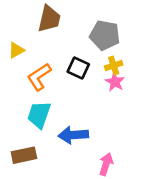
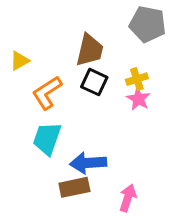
brown trapezoid: (49, 19) -> (90, 50), moved
gray pentagon: (105, 35) -> (148, 24), moved
brown rectangle: (24, 155) -> (74, 187), moved

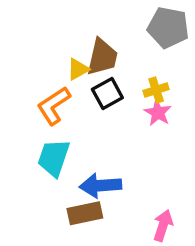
yellow triangle: (20, 61) -> (78, 69), moved
black square: (94, 82) -> (107, 93), turned 36
pink arrow: (128, 198) -> (163, 225), moved

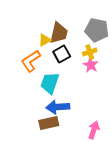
gray pentagon: (168, 27) -> (97, 30), moved
cyan trapezoid: (54, 158) -> (50, 83), moved

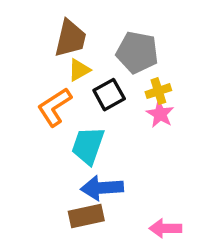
gray pentagon: (97, 30) -> (137, 52), moved
brown trapezoid: (59, 33) -> (70, 38), moved
pink arrow: (94, 130) -> (165, 228), turned -108

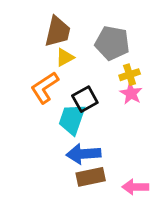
black square: (109, 95) -> (85, 99), moved
brown rectangle: (86, 216) -> (91, 177), moved

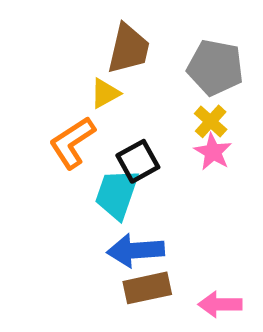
brown trapezoid: (58, 31) -> (129, 49), moved
gray pentagon: (112, 43) -> (215, 68), moved
yellow cross: (130, 75) -> (211, 121), turned -30

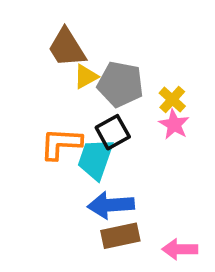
brown trapezoid: (129, 49) -> (67, 48), moved, turned 135
gray pentagon: (215, 68) -> (120, 84), moved
orange L-shape: (72, 143) -> (61, 144), moved, turned 36

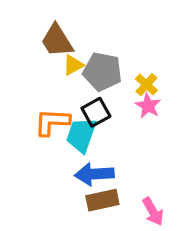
pink arrow: (180, 249) -> (153, 212), turned -120

